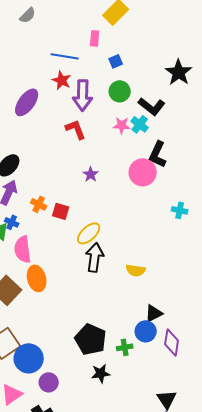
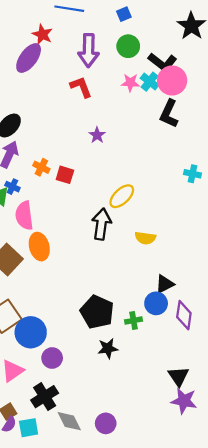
red star: (62, 80) -> (42, 34), moved
pink circle: (143, 172) -> (172, 80), moved
yellow ellipse: (89, 233) -> (122, 196), moved

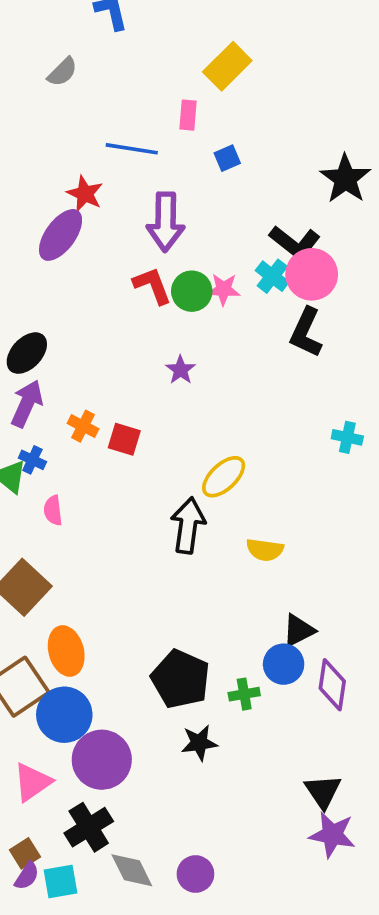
green circle: (128, 46) -> (192, 291), moved
pink star: (130, 83) -> (224, 289), moved
pink semicircle: (24, 216) -> (53, 510), size x0.6
orange ellipse: (39, 247) -> (66, 651), moved
purple circle: (52, 358) -> (102, 760), size x1.6

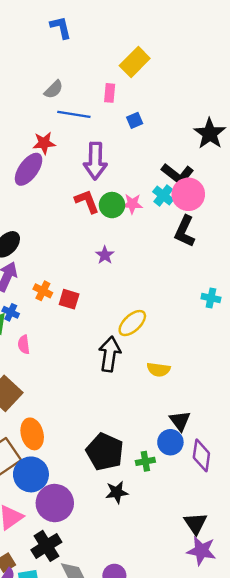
gray semicircle: (62, 72) -> (54, 89), moved
red star: (85, 194) -> (44, 143), turned -30
black triangle: (299, 630) -> (180, 421), turned -40

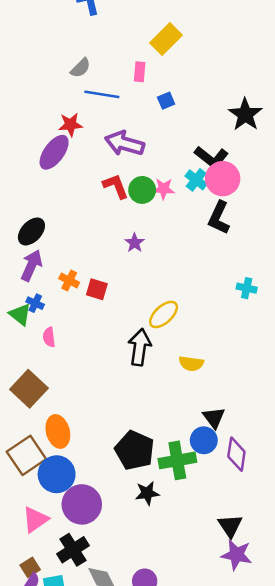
purple arrow: (95, 161) -> (125, 143), turned 105
green cross: (145, 461) -> (177, 460), size x1.8

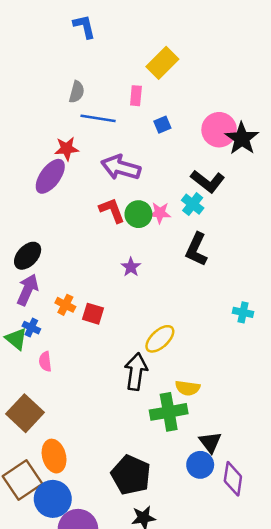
gray semicircle: (81, 68) -> (77, 92), turned -30
pink circle: (223, 179) -> (219, 130), moved
black L-shape: (219, 218) -> (196, 249), moved
green cross: (177, 460) -> (169, 412), moved

